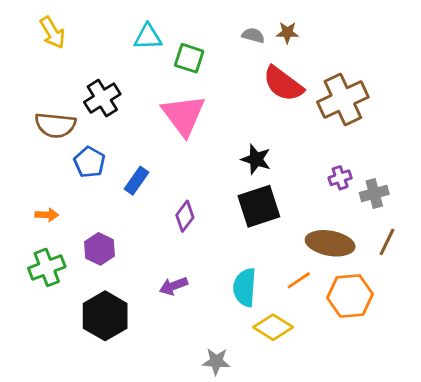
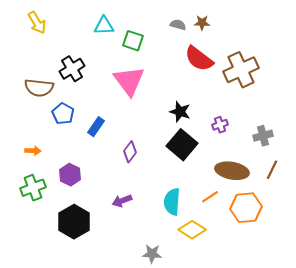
purple cross: (340, 178) -> (220, 125), moved
black square: (259, 206) -> (182, 145), turned -32

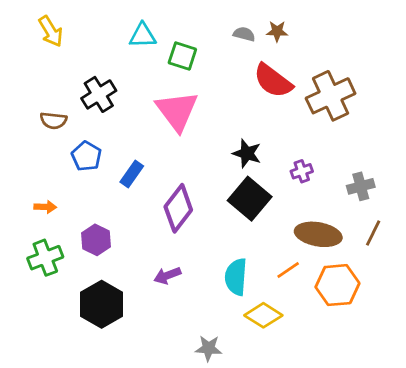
brown semicircle: (39, 88) -> (53, 121), size x0.7
purple diamond: (130, 152) -> (178, 208), size x1.6

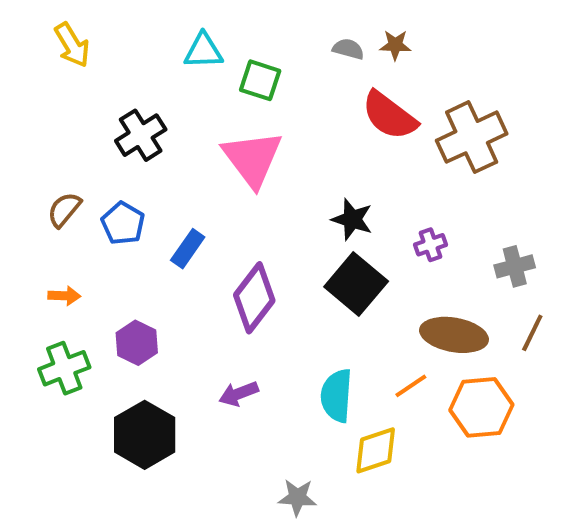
brown semicircle: (53, 121) -> (64, 210), moved, turned 124
yellow diamond: (263, 315) -> (376, 450), turned -51

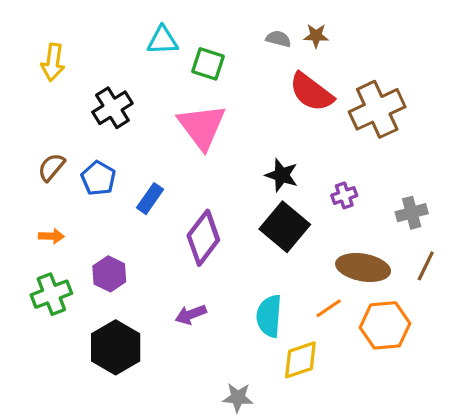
yellow arrow: (72, 45) -> (53, 62), moved, turned 39

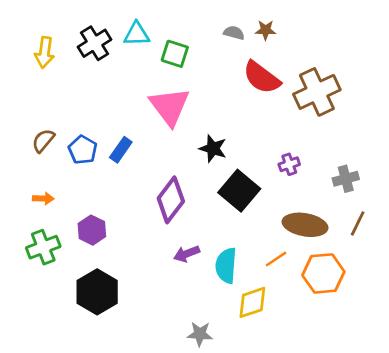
black cross: (112, 108) -> (95, 43), moved
black star: (282, 175) -> (213, 148), moved
blue rectangle: (150, 199) -> (121, 150), moved
purple arrow: (191, 314) -> (187, 254), moved

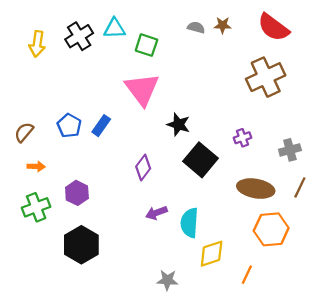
red semicircle: (262, 77) -> (273, 27), moved
brown semicircle: (43, 141) -> (24, 132), moved
purple diamond: (171, 200) -> (143, 168), size x0.7
orange line: (276, 259) -> (247, 275), moved, turned -30

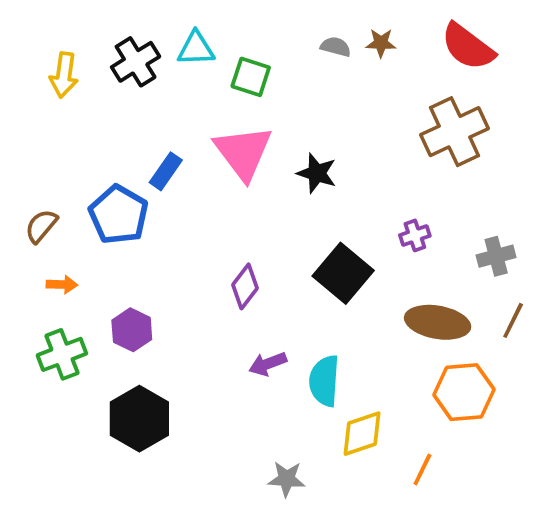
black star: (178, 125) -> (317, 173), moved
blue pentagon: (69, 126) -> (119, 215), size x1.4
blue rectangle: (101, 126) -> (166, 171), moved

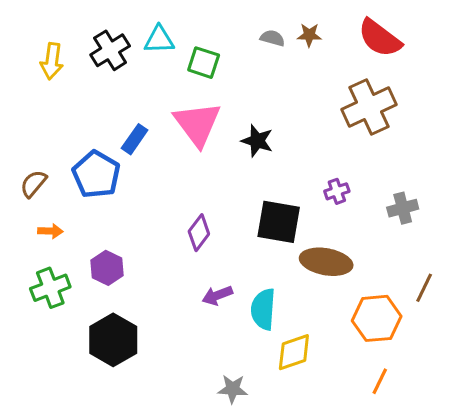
black square: (343, 273) -> (279, 222), turned -30
brown line: (513, 320) -> (424, 288), moved
brown ellipse: (438, 322) -> (326, 262), moved
orange line: (422, 470) -> (380, 381), moved

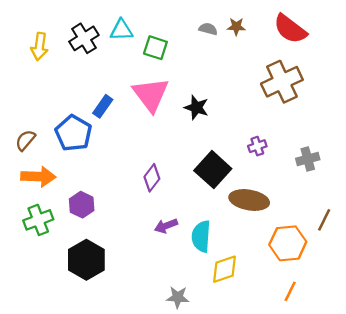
black square: (279, 222) -> (213, 170), turned 32
orange arrow: (50, 231) -> (38, 177), size x1.8

